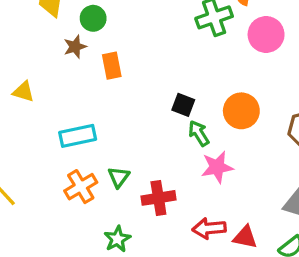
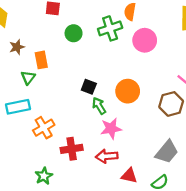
green circle: (93, 18) -> (74, 33), moved
green triangle: (119, 177) -> (28, 78), moved
orange cross: (81, 187) -> (44, 128), moved
red arrow: (209, 228) -> (107, 156), moved

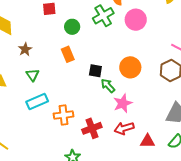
orange rectangle: (41, 60) -> (68, 54), moved
green triangle: (28, 78) -> (33, 75), moved
orange cross: (44, 128) -> (64, 115), turned 36

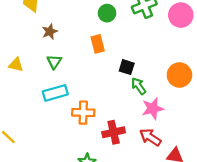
orange circle: (130, 67) -> (179, 75), moved
red arrow: (124, 128) -> (150, 137), turned 42

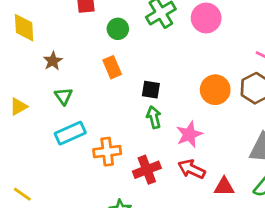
yellow triangle: (16, 65) -> (19, 107), turned -35
green arrow: (139, 86) -> (154, 117), moved, turned 30

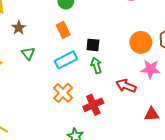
cyan rectangle: (70, 133) -> (66, 60), moved
pink star: (189, 134) -> (151, 69), moved, turned 30
orange cross: (107, 152) -> (63, 93), turned -36
red arrow: (192, 169) -> (126, 86), moved

